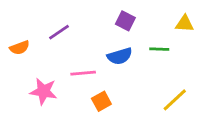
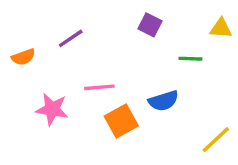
blue semicircle: (120, 56) -> (163, 101), moved
yellow line: (175, 100) -> (216, 140), moved
orange square: (101, 101) -> (121, 121), size x1.4

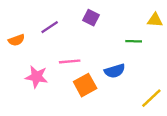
purple square: (150, 25) -> (91, 18), moved

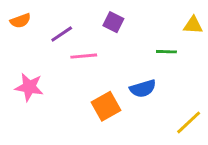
orange semicircle: (16, 40) -> (20, 21), moved
pink line: (70, 61) -> (84, 56), moved
pink star: (37, 77) -> (29, 87), moved

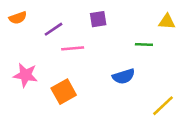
purple square: (113, 22) -> (98, 19), turned -36
orange square: (106, 106) -> (64, 92), moved

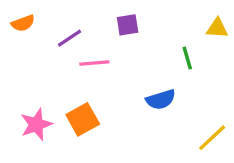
green line: (144, 45) -> (187, 58), turned 72
pink star: (25, 75) -> (36, 124), moved, turned -30

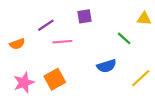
orange semicircle: (23, 23) -> (17, 44), moved
green line: (187, 58) -> (124, 38), turned -32
yellow line: (212, 138) -> (141, 78), moved

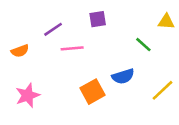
orange square: (55, 79) -> (92, 92), moved

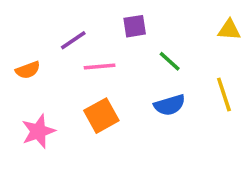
green line: (143, 45) -> (170, 61), moved
yellow line: (162, 90) -> (224, 95), moved, turned -65
orange square: (92, 92) -> (101, 116), moved

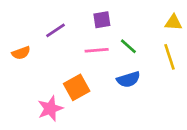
pink line: (100, 67) -> (97, 50), moved
yellow line: (224, 95) -> (170, 57), moved
pink star: (38, 131) -> (50, 109), moved

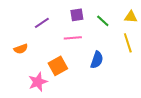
green line: (128, 46) -> (103, 21), moved
orange semicircle: (21, 53) -> (21, 49), moved
blue semicircle: (128, 79) -> (97, 60), turned -54

